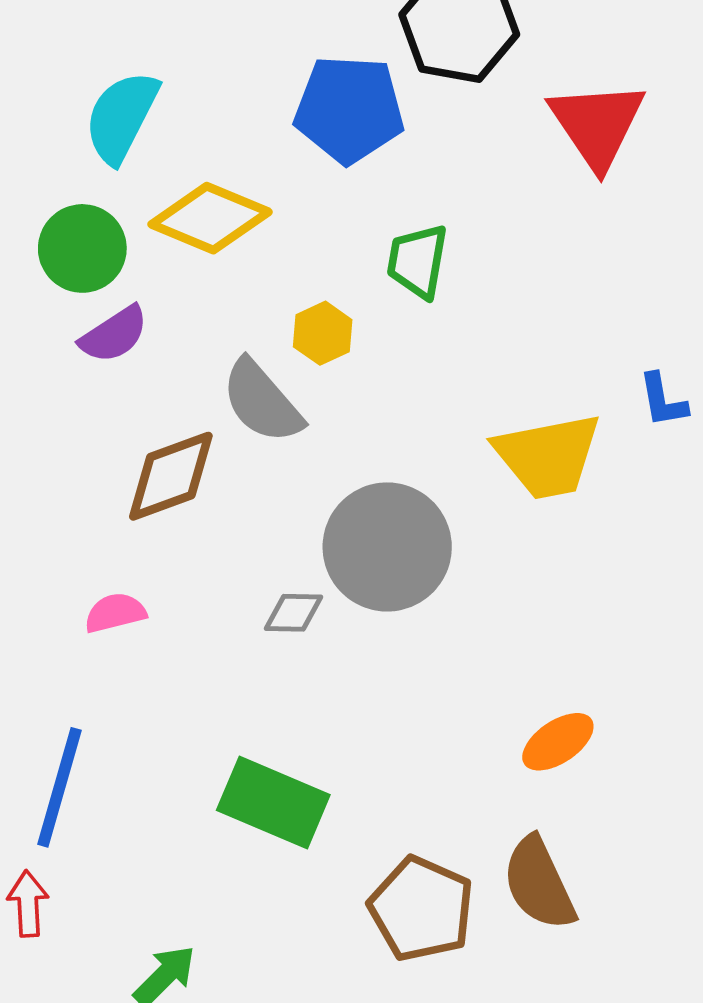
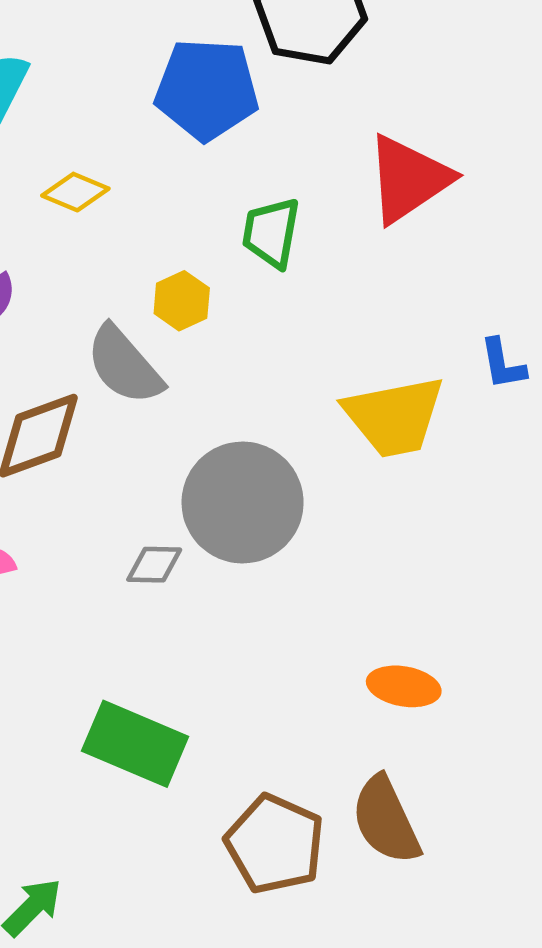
red triangle: (597, 125) -> (409, 179), moved, turned 30
yellow diamond: (210, 218) -> (75, 192), size x0.6
orange ellipse: (558, 742) -> (404, 686), turned 44

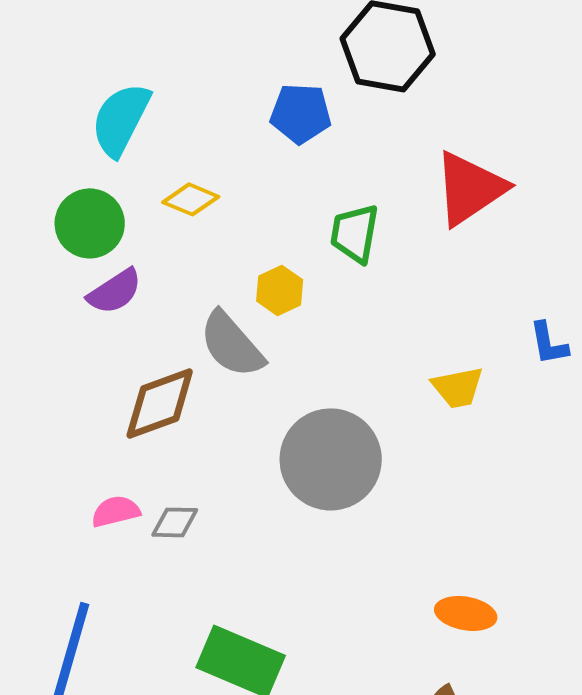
blue pentagon: (207, 89) -> (301, 113), size x0.7
yellow trapezoid: (394, 417) -> (458, 387), size x0.6
gray diamond: (154, 565) -> (175, 522), moved

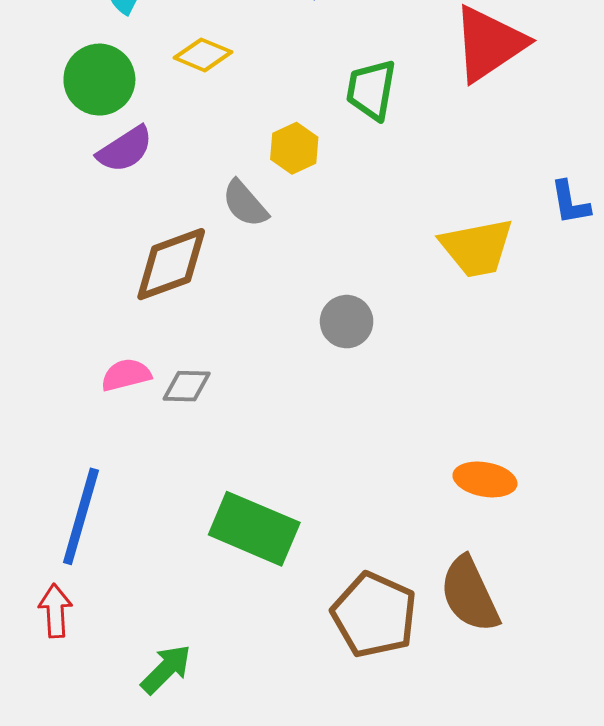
gray semicircle: (232, 344) -> (245, 204), size x0.7
yellow trapezoid: (458, 387) -> (477, 248), size x1.4
gray circle: (331, 459) -> (347, 322), size x0.5

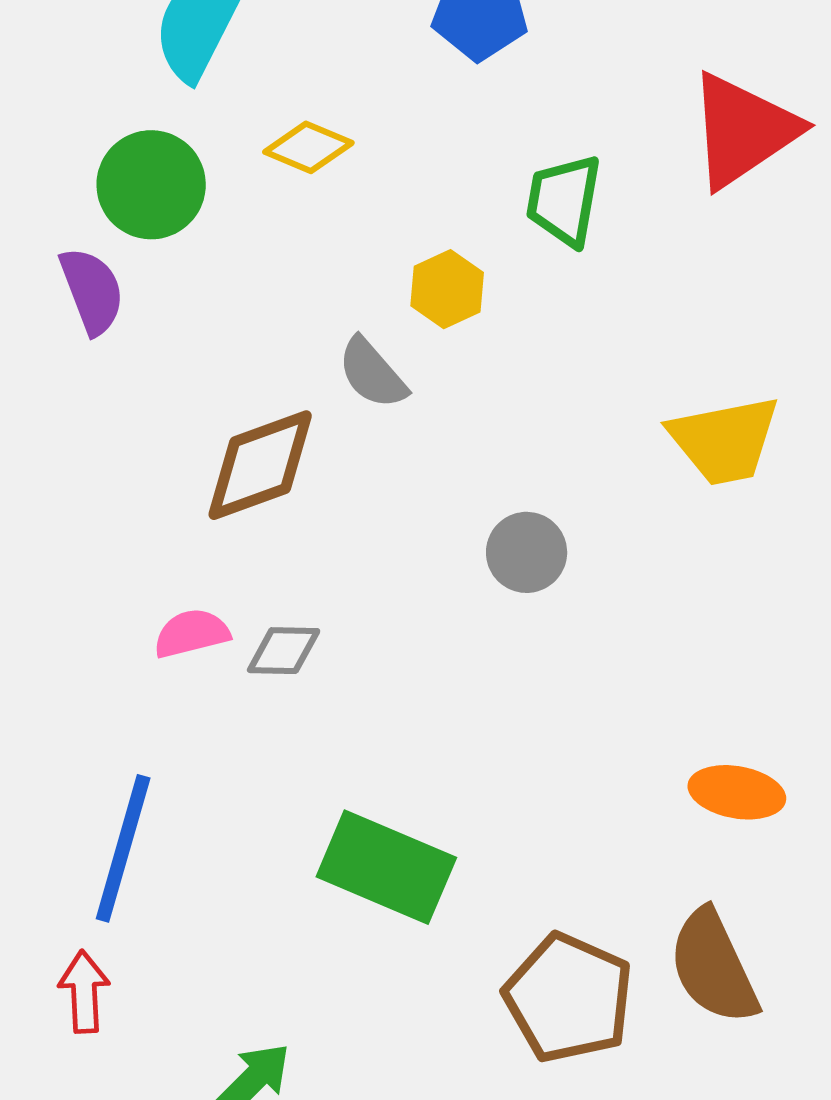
purple semicircle: (125, 149) -> (92, 291), moved, turned -78

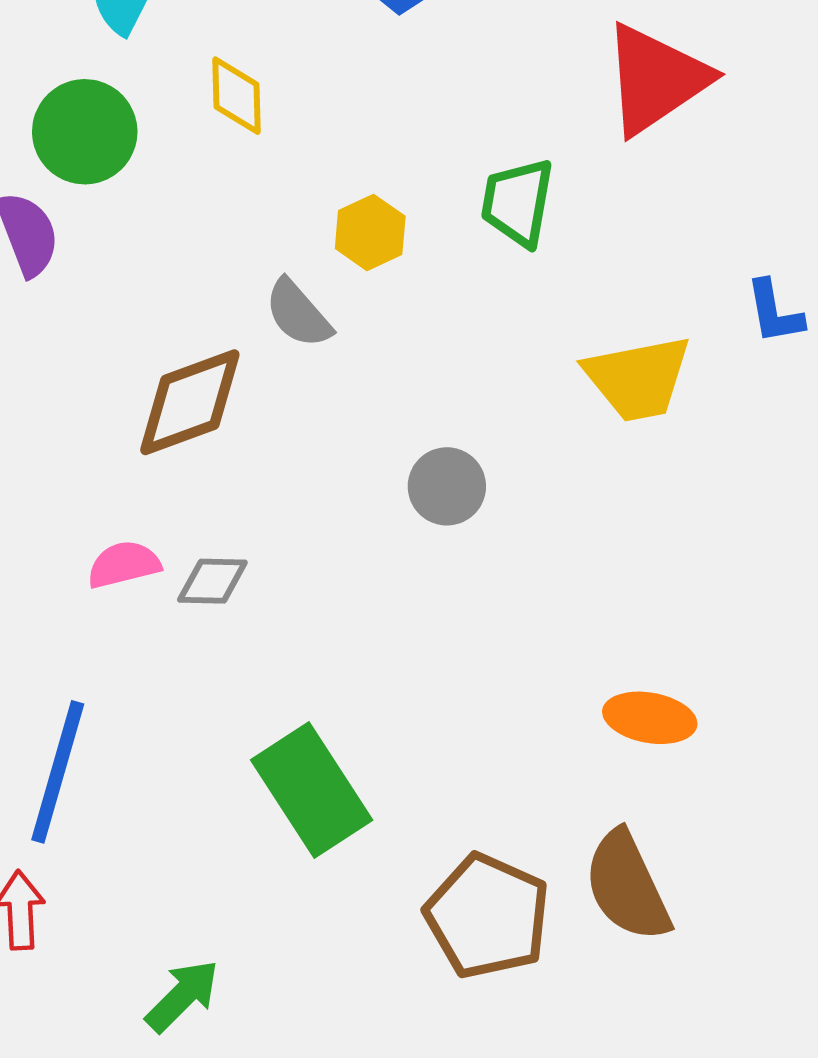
yellow diamond: (308, 147) -> (236, 96), turned 66
green trapezoid: (564, 200) -> (517, 202), moved
green rectangle: (386, 867) -> (312, 790), turned 34

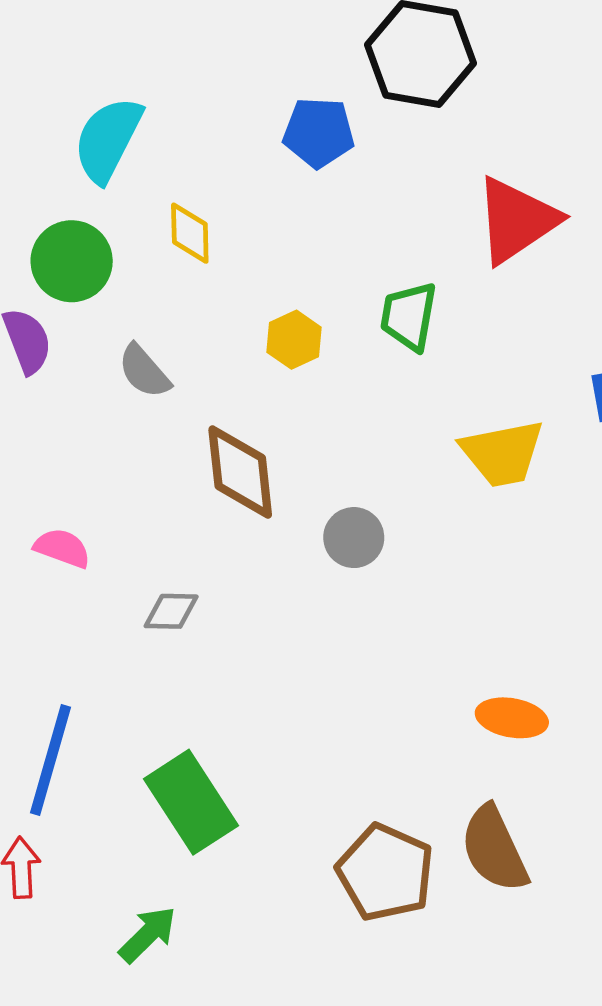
gray semicircle: (298, 314) -> (144, 371), moved
brown diamond: (190, 402) -> (240, 472), moved, turned -76
pink semicircle: (124, 565) -> (62, 548), moved, turned 34
green rectangle: (312, 790) -> (191, 802), moved

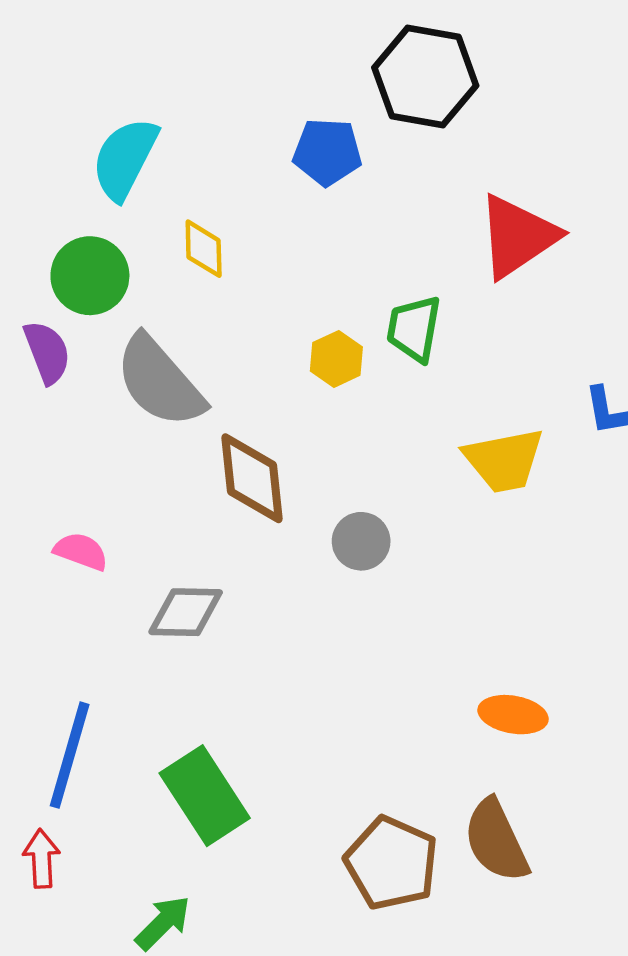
yellow hexagon: (294, 340) -> (336, 359), moved
gray semicircle: (144, 371) -> (160, 381), size x1.8
gray diamond: (171, 611) -> (186, 612), size x1.4

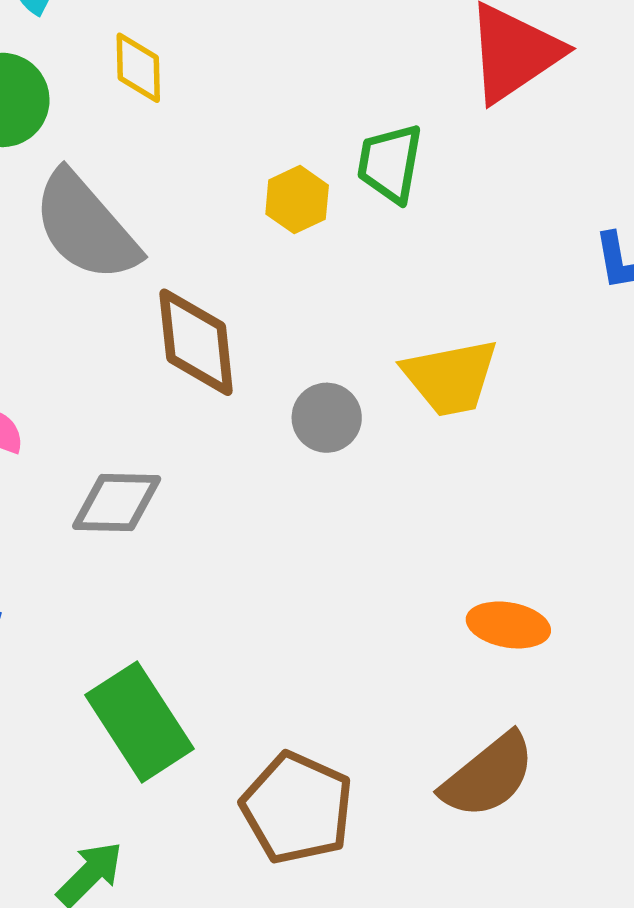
yellow trapezoid: (504, 460) -> (451, 377), moved
brown semicircle: (496, 841) -> (488, 776), turned -104
brown pentagon: (391, 863) -> (297, 808), moved

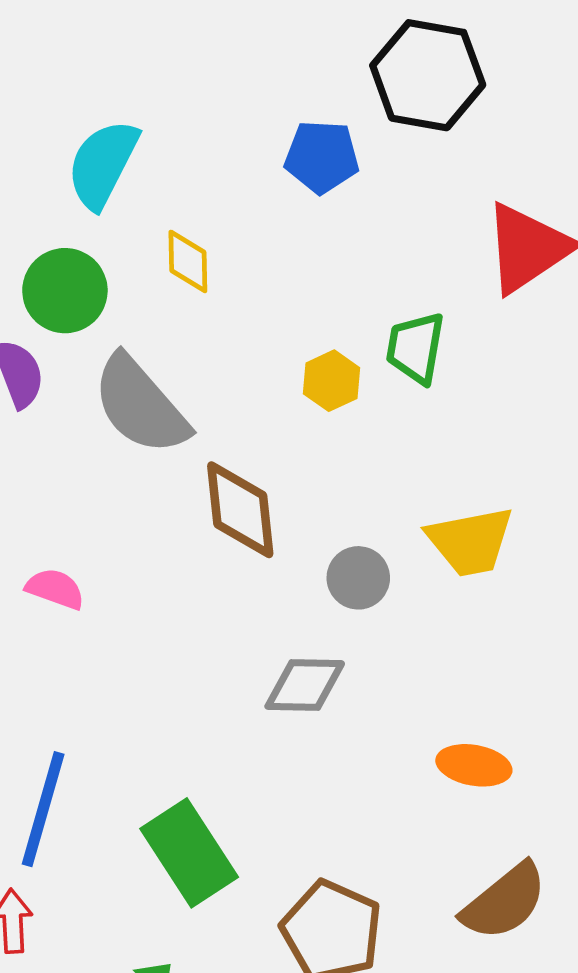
gray diamond: (117, 502) -> (305, 685), moved
orange ellipse: (508, 625) -> (474, 765), moved

